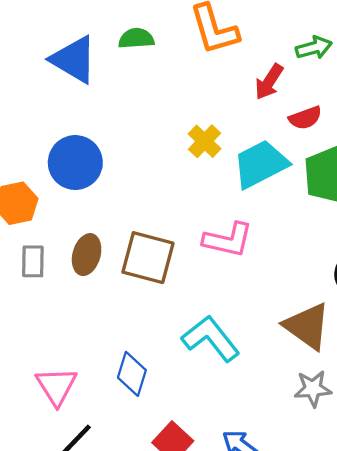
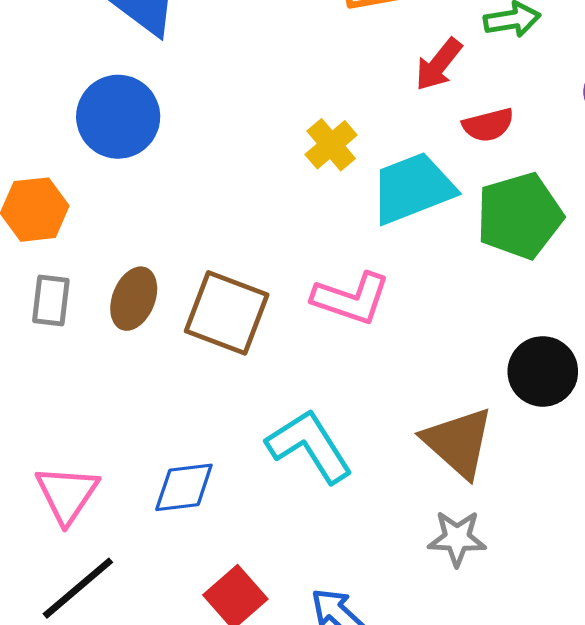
blue circle: (75, 163) -> (118, 117), moved
blue diamond: (132, 374) -> (184, 487), turned 60

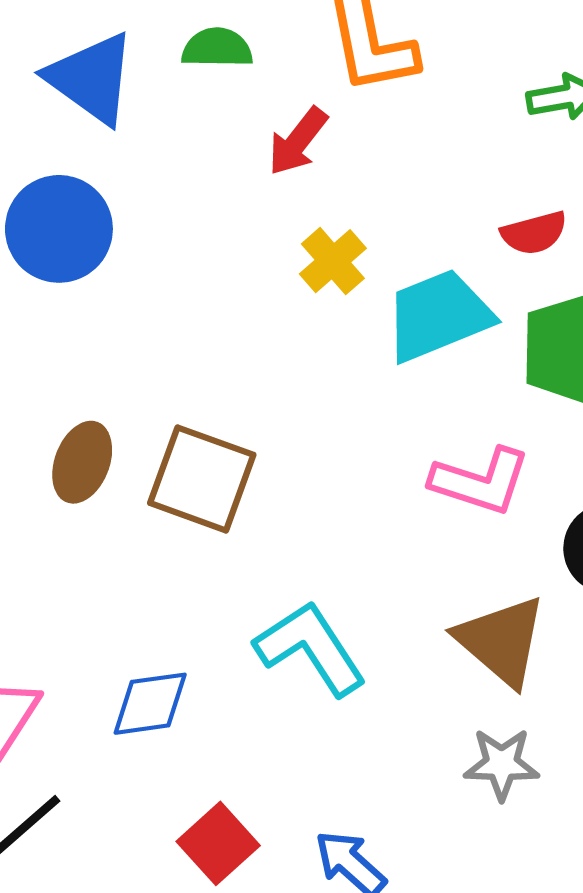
red arrow: (439, 64) -> (298, 141), moved
pink L-shape: (351, 298) -> (480, 481), moved

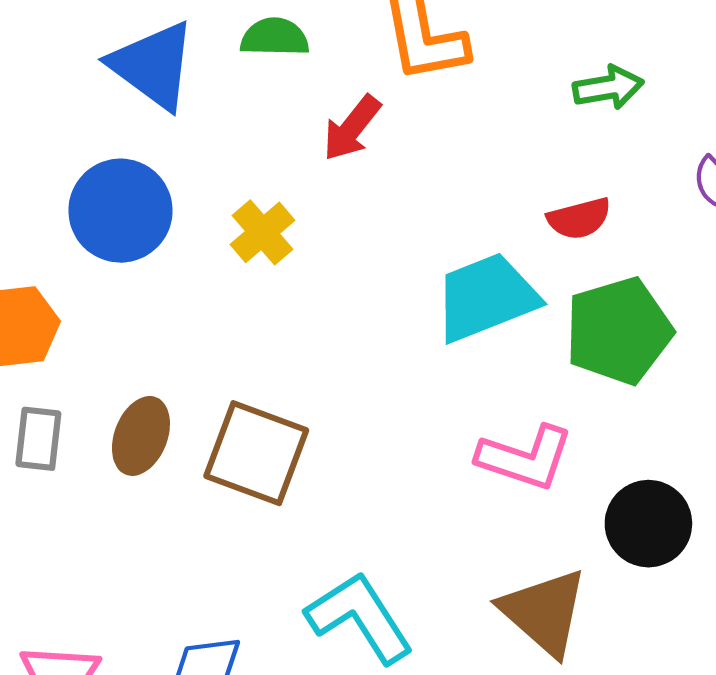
yellow cross: (333, 261) -> (263, 232), moved

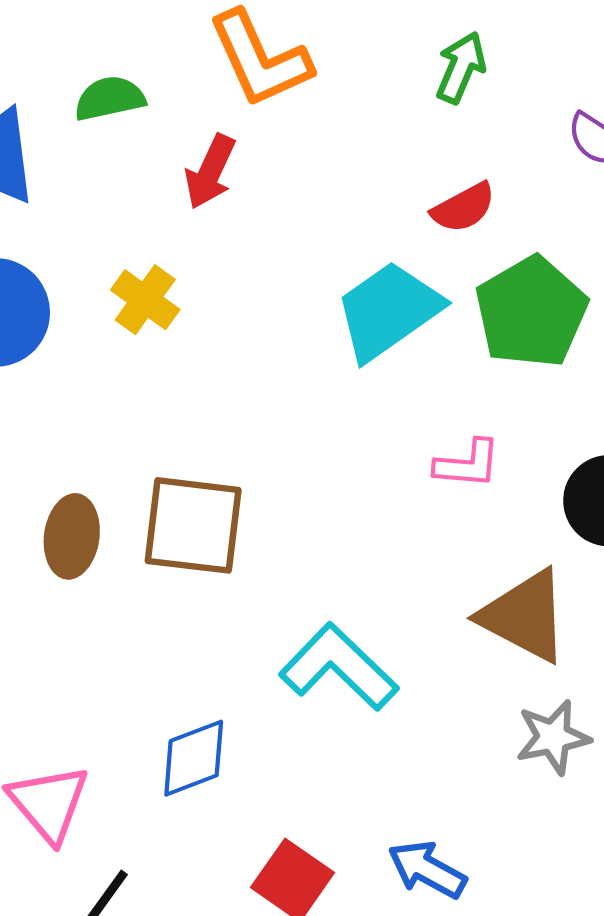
green arrow: (608, 88) -> (461, 68), turned -44
pink L-shape: (525, 458) -> (467, 464), size x0.7

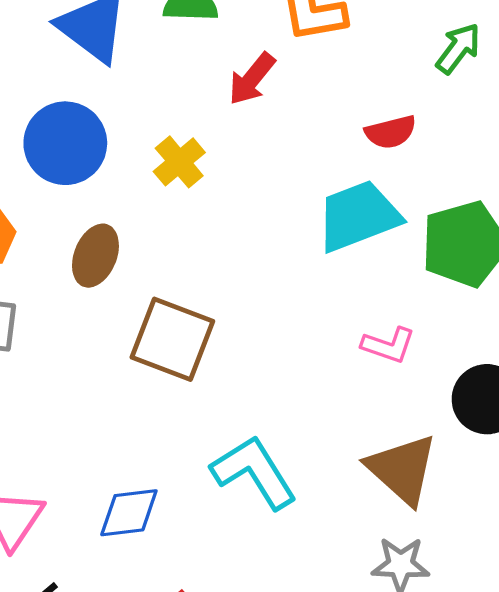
red semicircle: (463, 208) -> (391, 132), moved
brown ellipse: (72, 536) -> (95, 256), moved

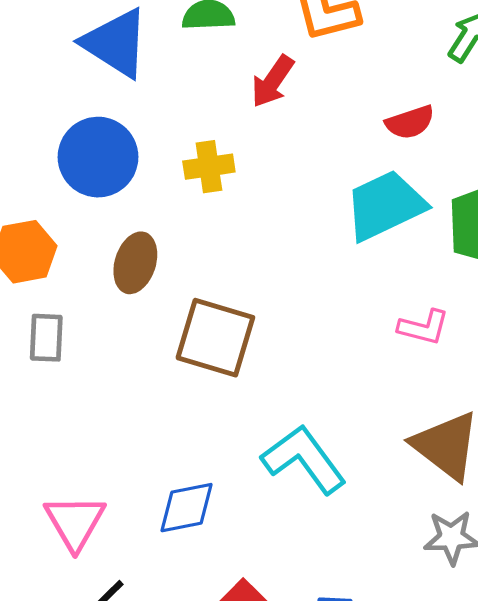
yellow cross: (179, 162) -> (209, 167), turned 36

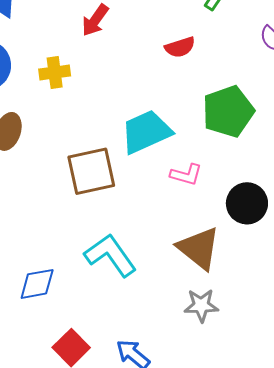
cyan trapezoid: (385, 205) -> (146, 132), moved
brown square: (215, 338) -> (91, 171), moved, turned -30

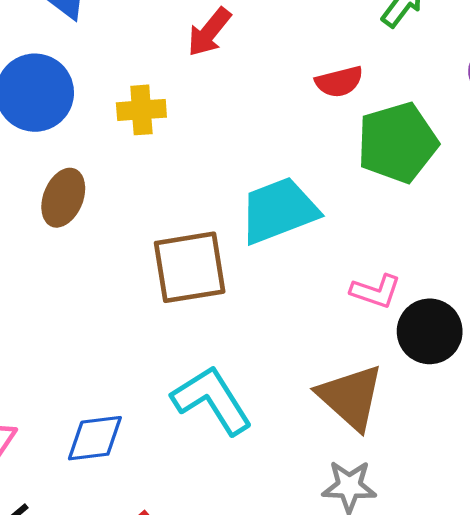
green pentagon: (228, 111) -> (397, 143), moved
pink L-shape: (186, 175) -> (376, 291), moved

